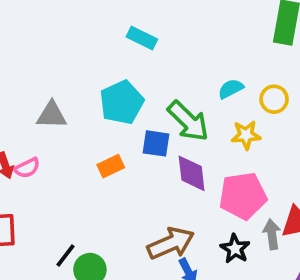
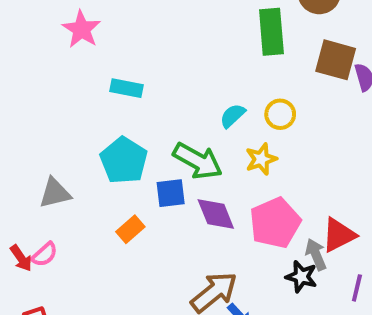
black star: (235, 249) -> (301, 277), moved

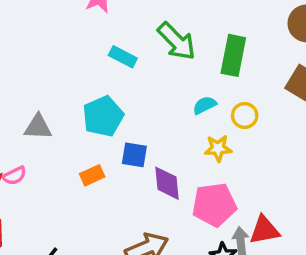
green rectangle: (271, 32) -> (233, 55), moved
green arrow: (198, 161) -> (177, 41), moved

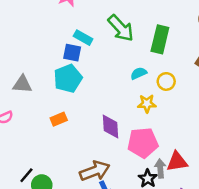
blue square: (134, 155) -> (72, 53), moved

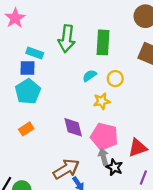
green arrow: (121, 28) -> (67, 39), turned 60
pink pentagon: (143, 143) -> (104, 136), turned 30
gray arrow: (160, 168) -> (104, 157), moved

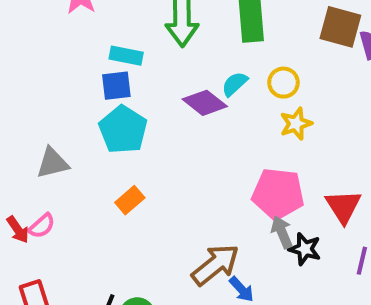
yellow star: (102, 101) -> (296, 124), moved
purple diamond: (73, 127) -> (205, 103), moved, turned -30
red triangle: (138, 148) -> (343, 206), turned -36

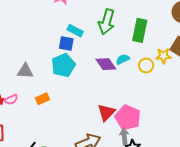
yellow star: (296, 124) -> (164, 56), moved
orange rectangle: (130, 200) -> (43, 99), moved
red triangle: (343, 206) -> (106, 113), moved

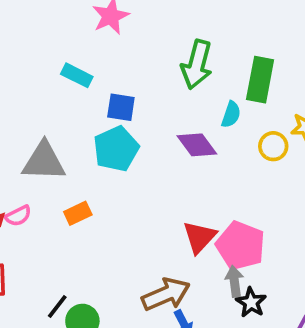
cyan rectangle: (75, 31) -> (77, 75), moved
cyan semicircle: (123, 59) -> (231, 114), moved, turned 136
gray triangle: (25, 71) -> (44, 161), size x1.4

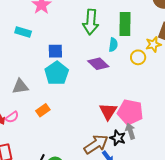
cyan rectangle: (77, 75) -> (23, 32), moved
gray triangle: (44, 161) -> (20, 86), size x0.7
black star: (251, 302) -> (118, 138), moved

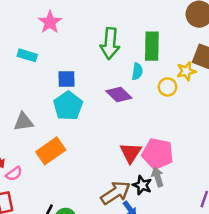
orange rectangle: (43, 110) -> (51, 151), size x1.6
pink semicircle: (12, 117) -> (14, 174), moved

